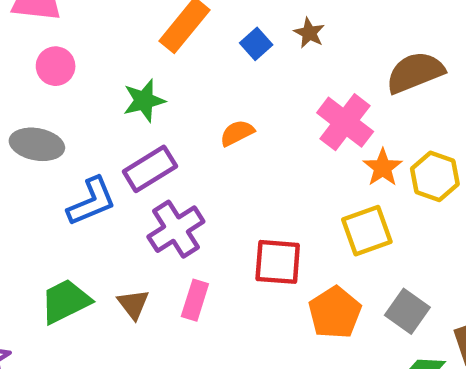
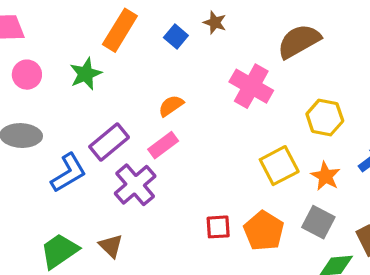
green star: (144, 101) -> (86, 74), moved
orange star: (383, 168) -> (326, 176), moved
red square: (278, 262) -> (218, 227), moved, size x0.7
pink rectangle: (195, 300) -> (163, 145), moved, turned 44

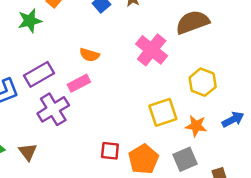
orange semicircle: (171, 106) -> (89, 55), turned -138
orange star: (326, 176) -> (196, 126), turned -30
gray square: (318, 222) -> (185, 159), turned 30

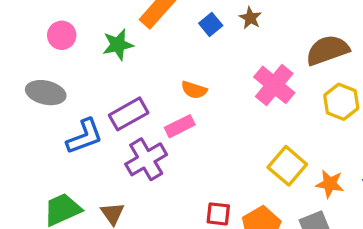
yellow hexagon: (203, 82) -> (341, 102), moved
yellow square: (163, 112) -> (287, 166), turned -32

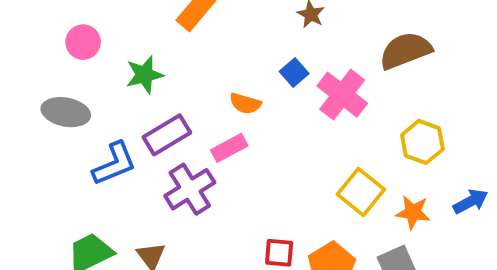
blue square: (211, 24) -> (294, 72), moved
green star: (118, 45) -> (144, 75), moved
yellow hexagon: (341, 102) -> (422, 142), moved

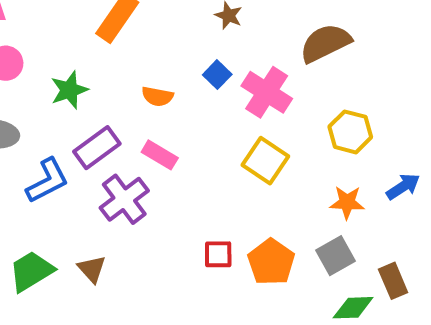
orange semicircle: (245, 103) -> (157, 96), moved
pink rectangle: (229, 148) -> (160, 155), turned 64
yellow square: (361, 192) -> (265, 161), moved

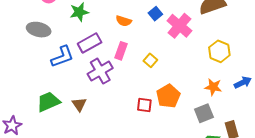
pink rectangle: (160, 155) -> (121, 51), turned 72
yellow square: (265, 161) -> (150, 60), moved, size x0.6
orange pentagon: (271, 262) -> (168, 96), moved

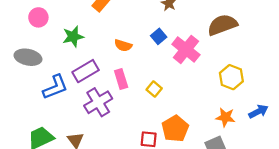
pink rectangle: (121, 51) -> (121, 79), turned -36

